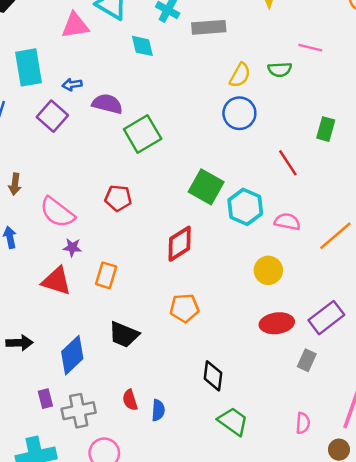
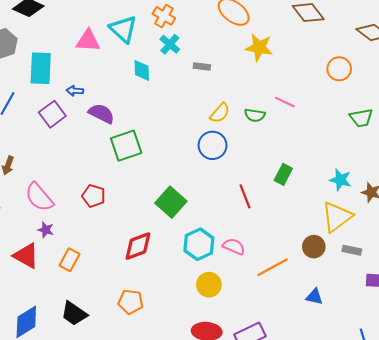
gray rectangle: (209, 27) -> (202, 66), size x0.6
cyan hexagon: (245, 207) -> (199, 244), moved

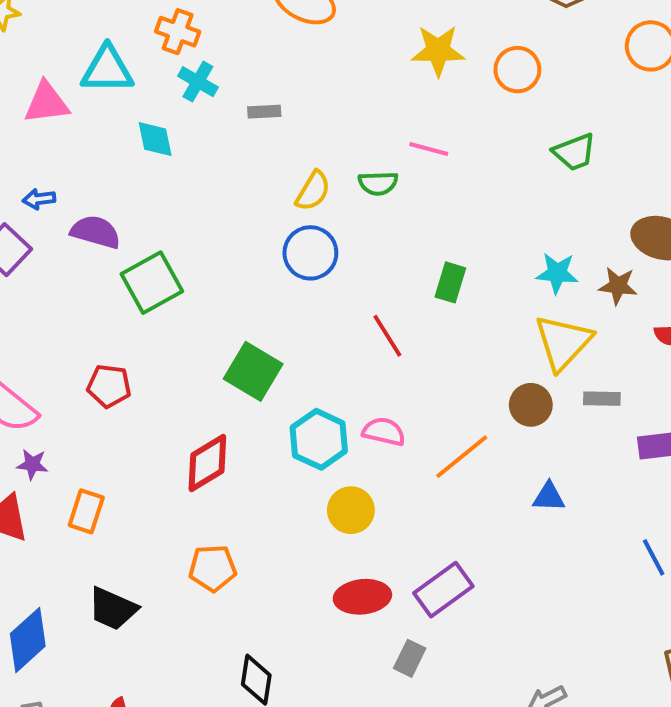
cyan triangle: (123, 29) -> (107, 70), turned -32
yellow star: (259, 47) -> (438, 51), moved

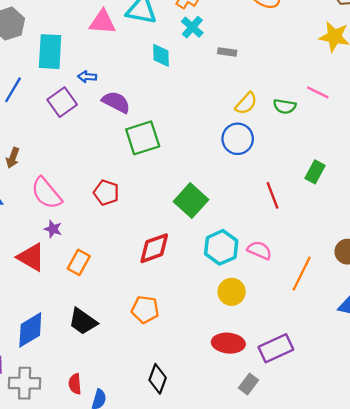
orange line: (462, 457) -> (302, 274), turned -36

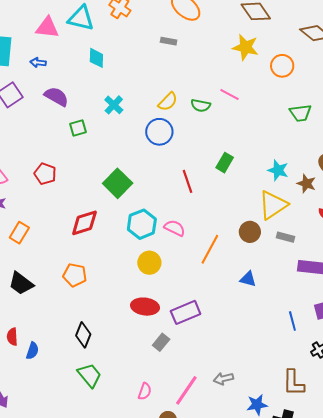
cyan cross: (192, 27) -> (114, 105), moved
gray rectangle: (227, 52) -> (169, 41), moved
blue arrow: (87, 77) -> (38, 63), moved
green square: (143, 138) -> (78, 128), size x0.6

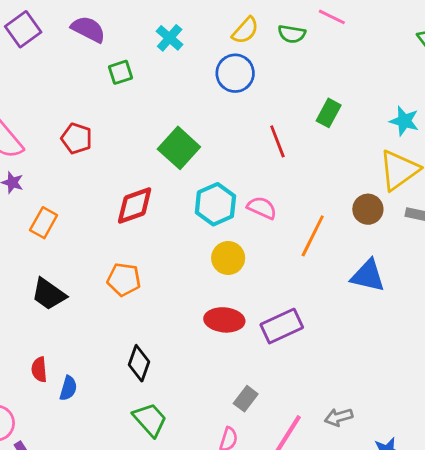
blue triangle: (248, 279) -> (368, 276), size x1.5
gray rectangle: (161, 342) -> (246, 399), moved

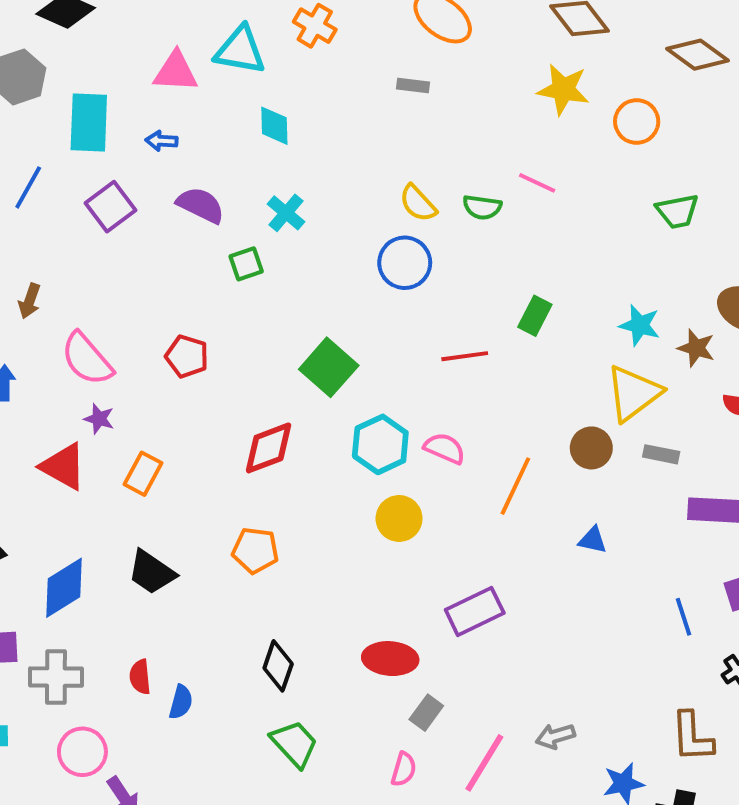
yellow semicircle: (245, 30) -> (418, 203), turned 96
cyan cross: (170, 38) -> (286, 213), moved
red line: (277, 141) -> (465, 356), turned -76
blue triangle: (368, 276) -> (593, 540), size x0.6
red ellipse: (224, 320) -> (390, 659), moved

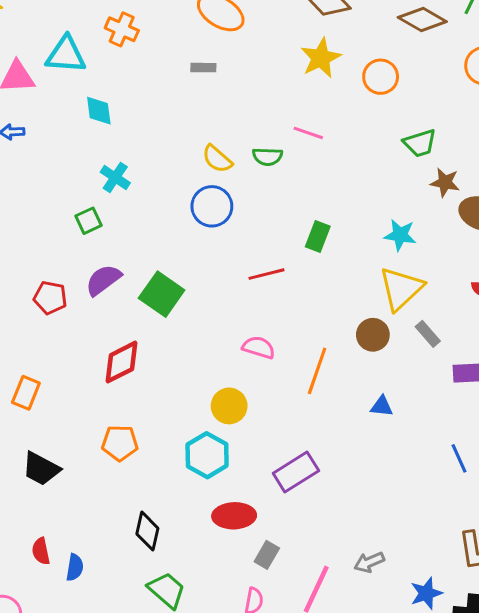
yellow star: (563, 89) -> (321, 58), turned -30
purple semicircle: (201, 205) -> (103, 280), moved, turned -57
brown star: (696, 348) -> (445, 182), moved
cyan hexagon: (380, 444) -> (207, 455), moved
gray rectangle: (661, 454) -> (428, 334), turned 44

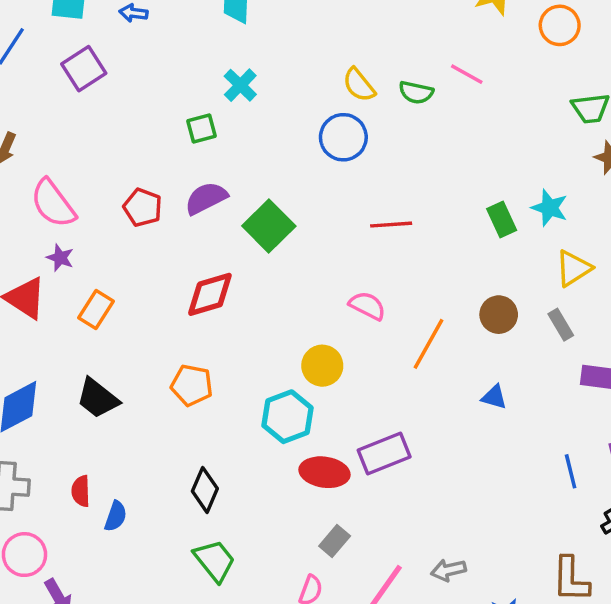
green rectangle: (318, 237) -> (502, 220), moved, turned -56
yellow triangle: (401, 288) -> (573, 268), moved, size x0.7
red ellipse: (234, 516) -> (324, 472), moved

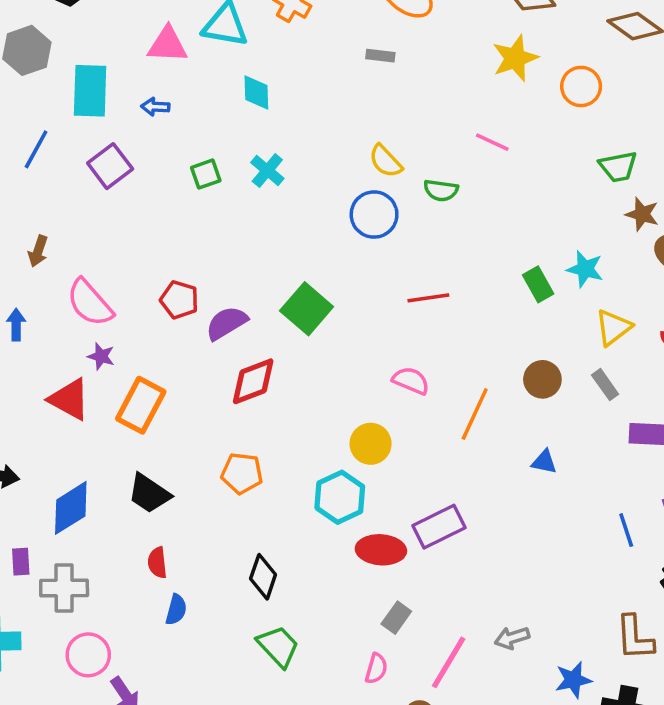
green semicircle: (416, 92) -> (441, 190), moved
green square: (201, 128) -> (206, 174), moved
purple semicircle: (206, 198) -> (227, 323), moved
orange rectangle: (96, 310) -> (141, 405), size x1.4
red semicircle: (81, 491) -> (157, 563), moved

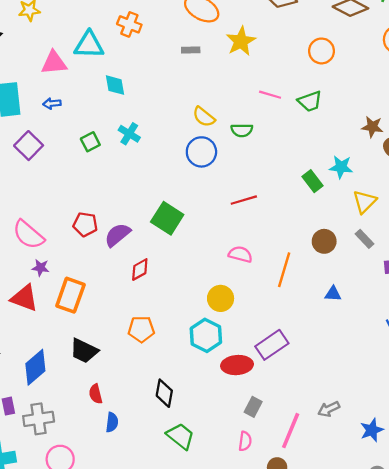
yellow star: (515, 58) -> (241, 41), moved
green trapezoid: (618, 167) -> (310, 101), moved
red diamond: (253, 381) -> (140, 270), size x0.7

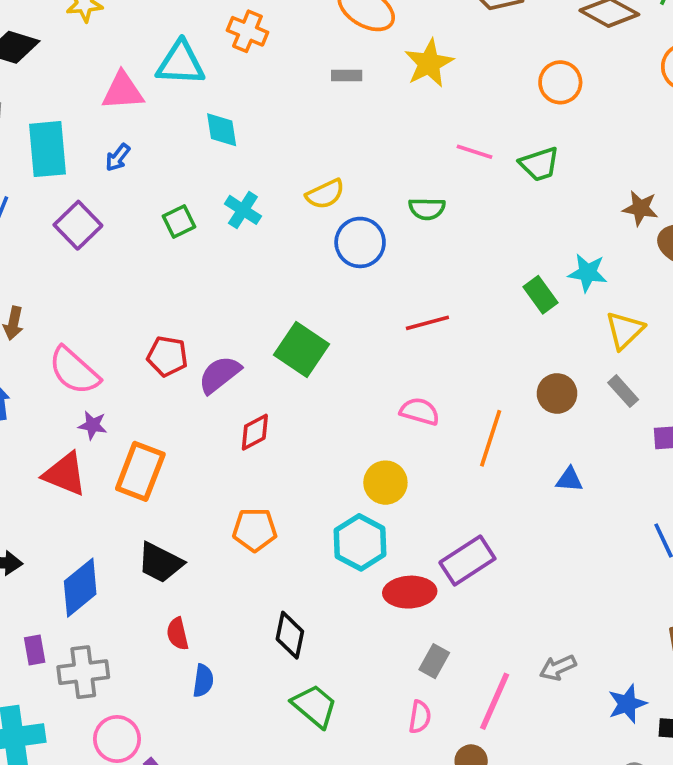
blue arrow: (52, 104) -> (118, 157), turned -48
yellow semicircle: (204, 117) -> (325, 194), moved, turned -65

